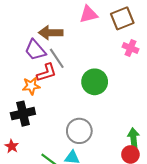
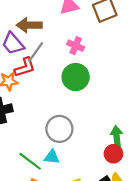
pink cross: (130, 48) -> (76, 46), moved
gray line: (57, 58) -> (36, 52), turned 70

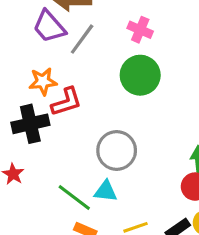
red L-shape: (25, 67) -> (66, 102), moved

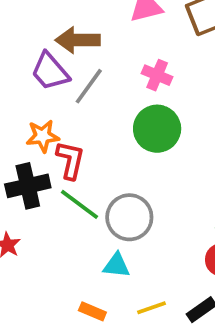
red L-shape: (66, 102) -> (70, 160), turned -60
green line: (74, 198) -> (80, 204), moved

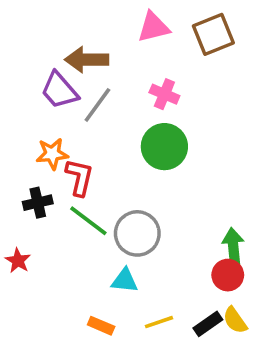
black cross: (28, 186) -> (38, 203), size x0.7

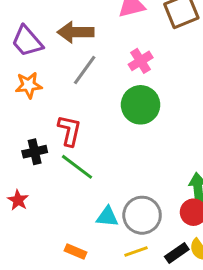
purple trapezoid: (59, 90) -> (27, 41), moved
pink cross: (164, 94) -> (141, 61), turned 35
orange star: (52, 154) -> (29, 85), moved
gray circle: (137, 233) -> (142, 215), moved
orange rectangle: (101, 326) -> (75, 252), moved

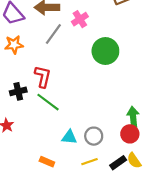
pink cross: (141, 61) -> (80, 19), moved
green circle: (141, 105) -> (105, 51), moved
gray circle: (142, 215) -> (94, 136), size x0.7

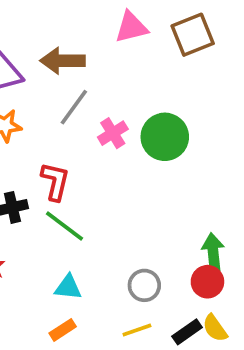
pink cross: (80, 19) -> (113, 133), moved
cyan triangle: (69, 137) -> (68, 287), moved
orange rectangle: (47, 162) -> (63, 330), turned -56

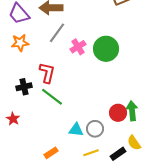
red circle: (207, 282) -> (118, 113), moved
cyan triangle: (68, 287) -> (76, 130), moved
yellow semicircle: (215, 328) -> (134, 143), moved

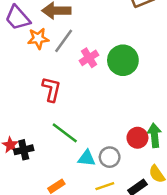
orange star: (20, 43) -> (38, 38), moved
black cross: (24, 87) -> (24, 150), moved
green line: (52, 97) -> (65, 133), moved

